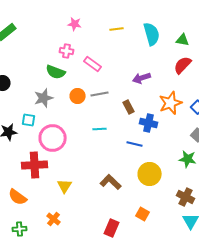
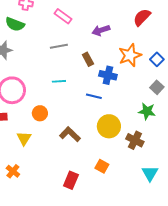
pink rectangle: (93, 64) -> (63, 16), moved
orange circle: (78, 96) -> (40, 113), moved
brown cross: (186, 197) -> (135, 140), moved

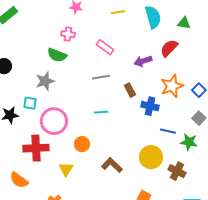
red semicircle: (142, 17) -> (169, 48), moved
blue line: (94, 96) -> (168, 131), moved

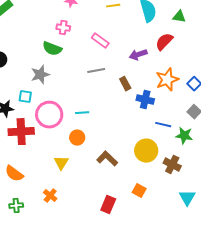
cyan line: (101, 112) -> (82, 113), moved
red cross: (36, 148) -> (21, 132), moved

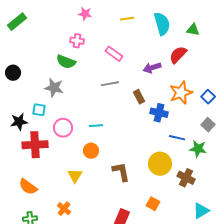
gray star: (40, 75) -> (54, 88), turned 30
pink circle: (49, 115) -> (63, 128), size x0.7
brown L-shape: (107, 159) -> (121, 172), turned 35
cyan triangle: (187, 198) -> (201, 211), turned 30

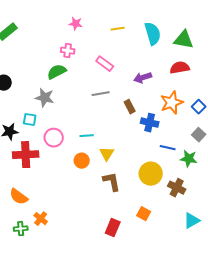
green triangle: (193, 30) -> (184, 40), size x1.5
red semicircle: (178, 55) -> (180, 68), moved, turned 36
green semicircle: (66, 62) -> (57, 72), turned 132
yellow triangle: (75, 176) -> (107, 154), moved
orange cross: (64, 209) -> (41, 219), moved

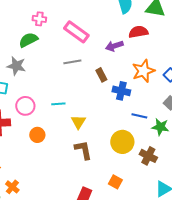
pink rectangle: (105, 64) -> (76, 32), size x1.4
red semicircle: (180, 68) -> (138, 32), moved
orange circle: (82, 161) -> (37, 135), moved

